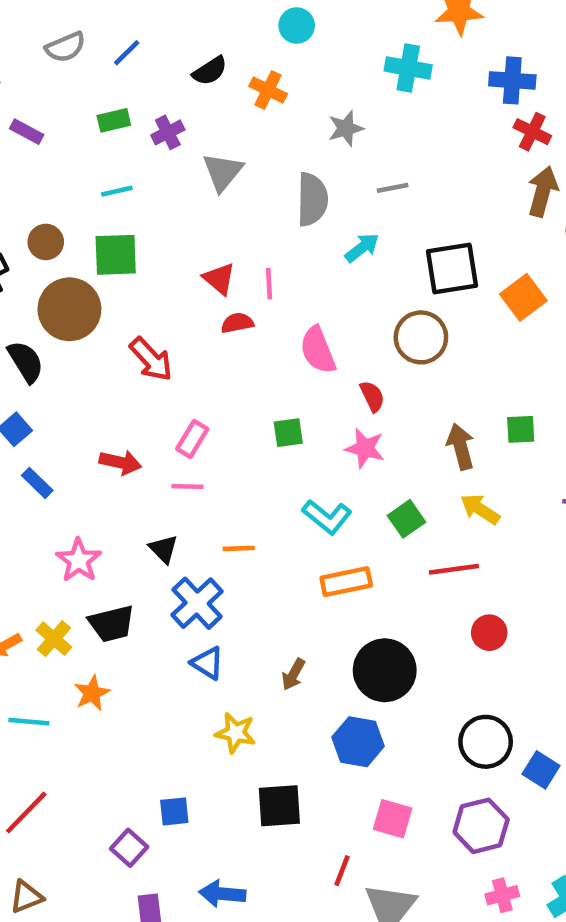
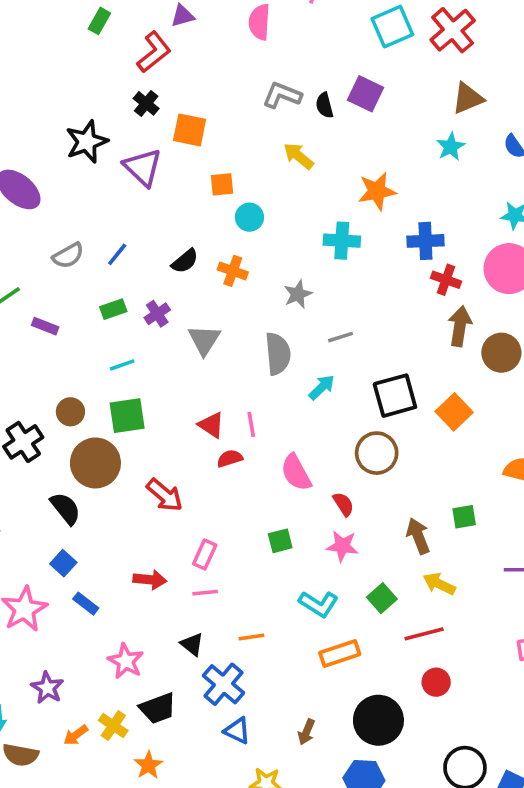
red circle: (489, 633) -> (436, 682), moved

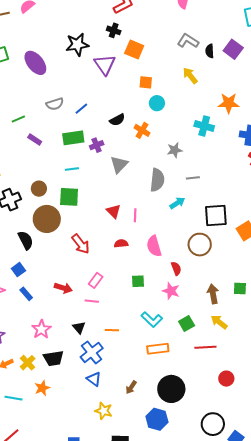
black cross: (146, 103) -> (114, 30), turned -32
green rectangle: (113, 309) -> (73, 138), size x1.5
red semicircle: (230, 458) -> (121, 244), moved
red circle: (436, 682) -> (226, 379), moved

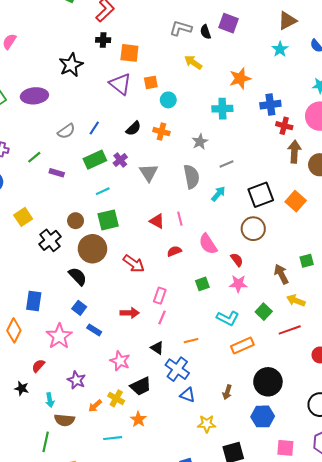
purple ellipse: (35, 63) -> (34, 96), turned -40
purple triangle: (105, 65) -> (120, 84), moved
pink line: (92, 301) -> (162, 318), turned -56

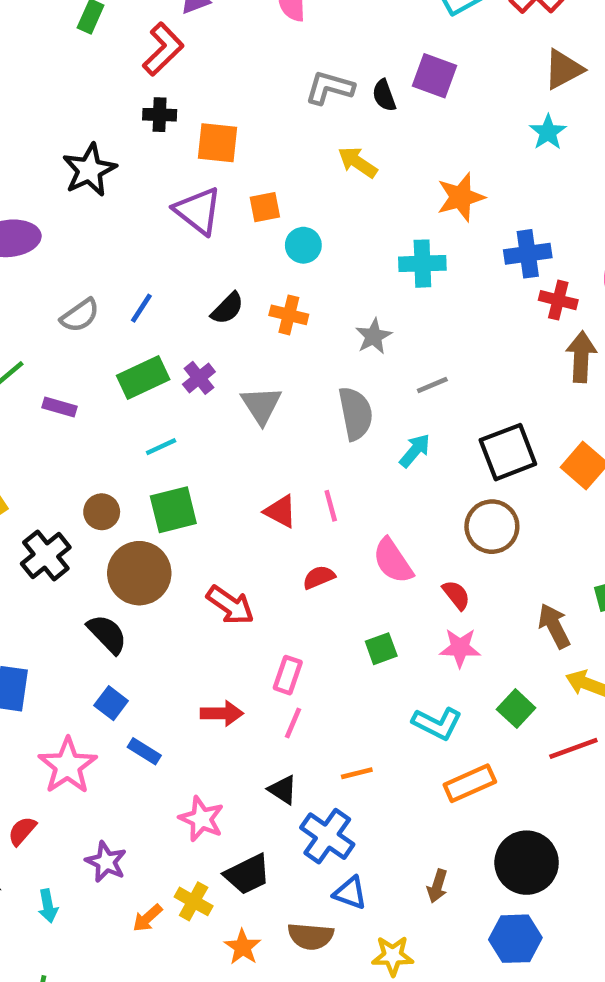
brown semicircle: (64, 420) -> (311, 936), moved

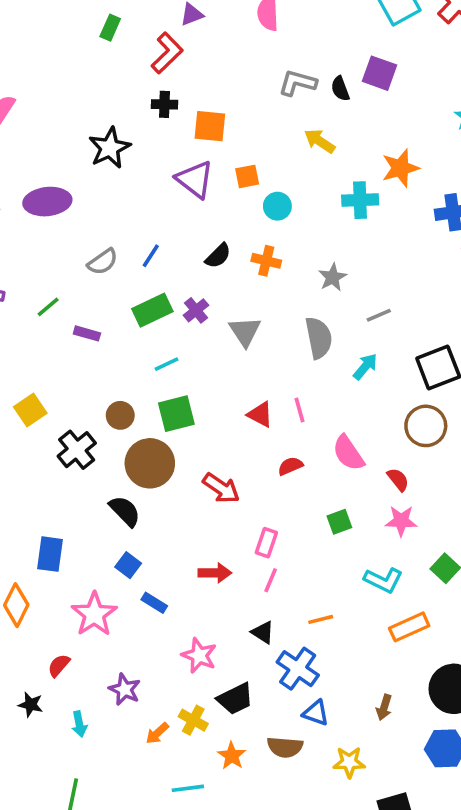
cyan cross: (422, 264) -> (360, 200), moved

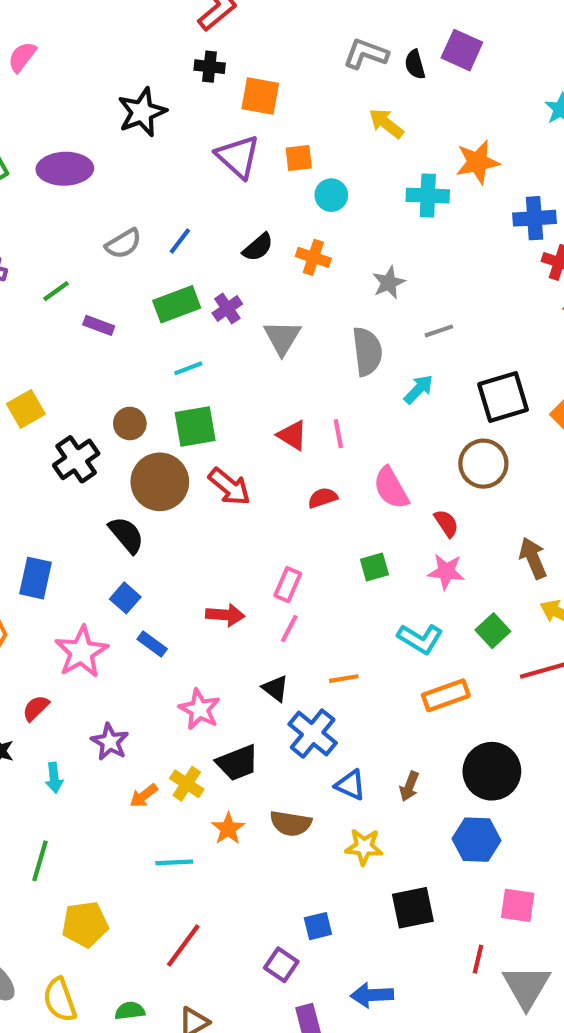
red arrow: (221, 488) -> (229, 487), moved
blue triangle: (316, 713) -> (350, 785), moved

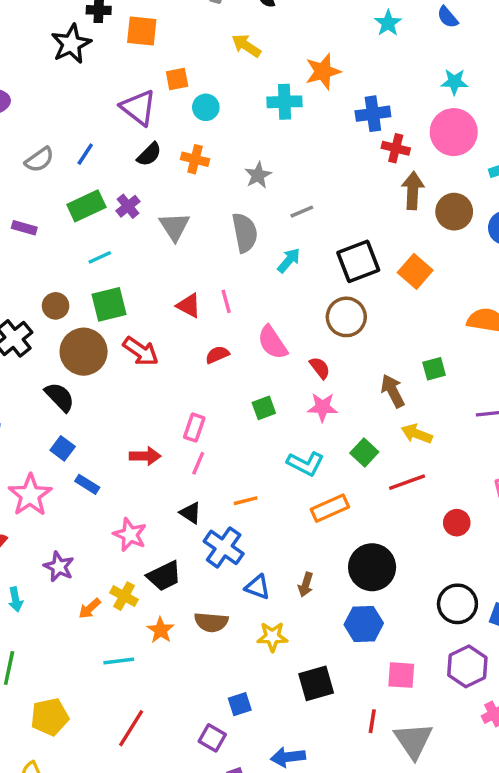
black star: (142, 112) -> (71, 44), moved
purple triangle: (238, 157) -> (138, 108), moved

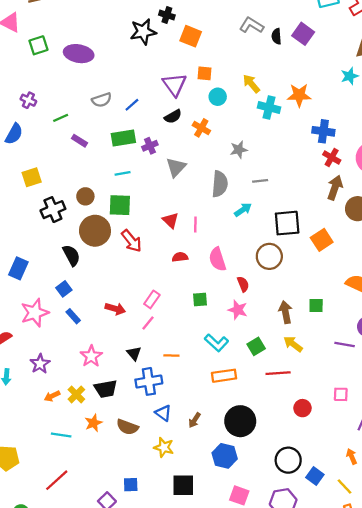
yellow arrow: (246, 46) -> (251, 84), moved
blue cross: (224, 547) -> (149, 381), turned 30

